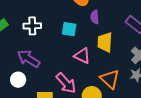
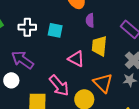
cyan square: (69, 29) -> (55, 30), moved

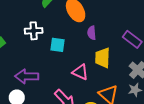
white cross: (27, 27) -> (34, 31), moved
purple arrow: (22, 60) -> (27, 76), turned -30

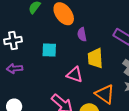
white cross: (34, 31) -> (13, 41), moved
purple arrow: (27, 76) -> (14, 69), moved, size x0.7

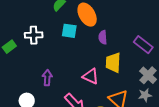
cyan square: (49, 50) -> (69, 31), moved
purple arrow: (14, 69) -> (47, 78), moved, turned 91

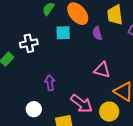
yellow trapezoid: (113, 63) -> (115, 15), moved
pink triangle: (91, 76) -> (102, 70), moved

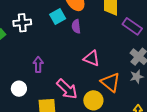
cyan square: (63, 33) -> (58, 16), turned -35
purple semicircle: (97, 33) -> (76, 26), moved

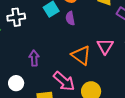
pink triangle: (92, 58) -> (105, 46), moved, turned 42
orange triangle: (110, 82) -> (81, 55), moved

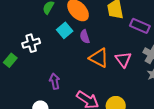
orange triangle: (81, 55) -> (99, 58), moved

